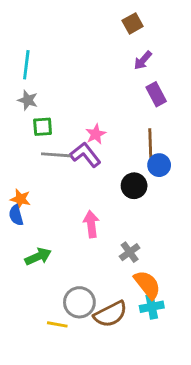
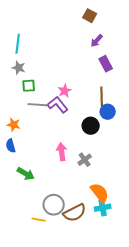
brown square: (133, 23) -> (90, 16), turned -32
orange star: (20, 199) -> (14, 125), moved
gray cross: (130, 252) -> (85, 160), moved
green arrow: (38, 257) -> (26, 174), turned 54

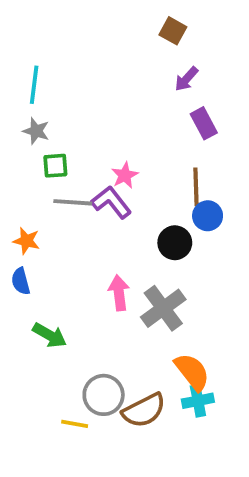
gray cross: (85, 160) -> (163, 308), size x1.6

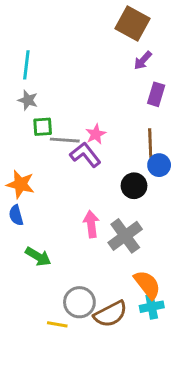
brown square: (173, 31) -> (133, 24), size x1.6
purple rectangle: (204, 123) -> (156, 94), turned 45
gray line: (73, 202) -> (65, 140), moved
orange star: (26, 241) -> (20, 184), size x1.4

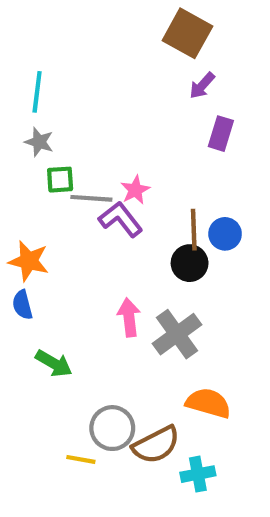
brown line: (150, 143) -> (194, 230), moved
orange semicircle: (147, 285) -> (208, 403), turned -36
cyan cross: (152, 307) -> (198, 474), moved

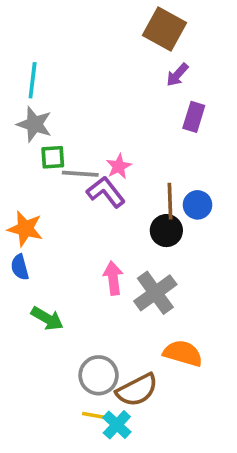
gray star: (39, 142) -> (34, 124), size x1.4
yellow line: (81, 459) -> (95, 416), moved
cyan cross: (198, 474) -> (117, 425), moved, turned -36

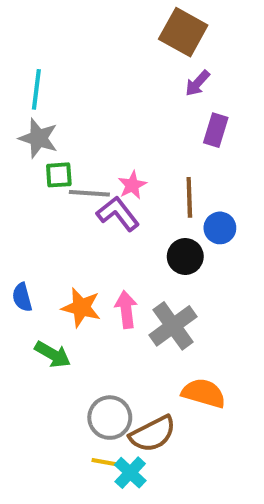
brown line: (170, 201) -> (189, 197), moved
orange star: (25, 229) -> (81, 307), moved

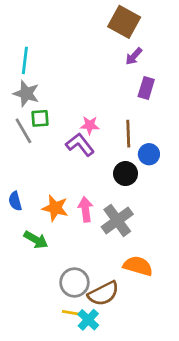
pink star: (132, 185) -> (90, 125), turned 30
gray line: (89, 193) -> (23, 131), moved, turned 56

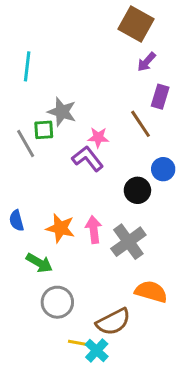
gray star: (26, 94) -> (62, 112), moved
brown line: (128, 134) -> (140, 124), moved, turned -32
gray circle: (74, 282) -> (57, 302), moved

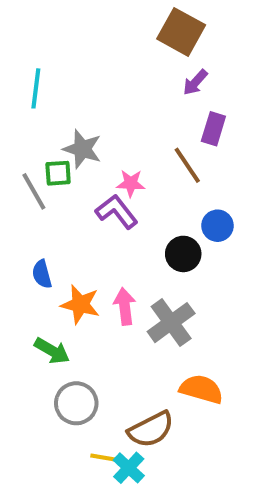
blue semicircle: (17, 221) -> (42, 274), moved

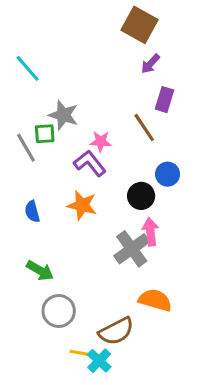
cyan line: (36, 88) -> (28, 68), turned -48
orange star: (80, 304) -> (82, 205), moved
pink arrow: (125, 306) -> (150, 232), moved

